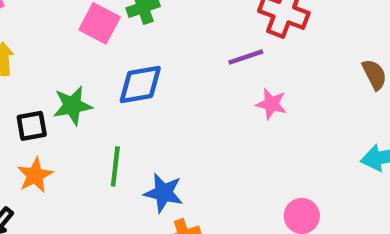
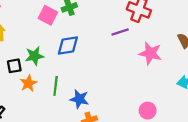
pink star: (271, 104) -> (150, 53), moved, size x1.5
orange star: (35, 175) -> (28, 83), moved

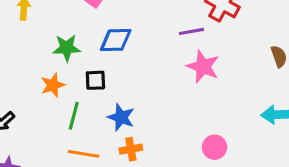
pink star: (150, 53) -> (203, 66), moved
black square: (14, 66) -> (95, 80), moved
green line: (56, 86) -> (74, 116), moved

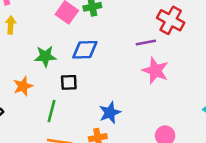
orange star: (53, 85) -> (23, 86), moved
blue star: (121, 117) -> (110, 113), moved, turned 30

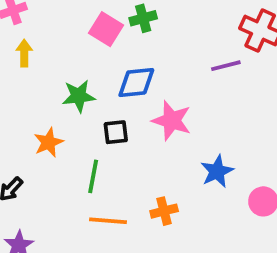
pink star: (155, 71) -> (172, 121), moved
blue star: (110, 113) -> (217, 171), moved

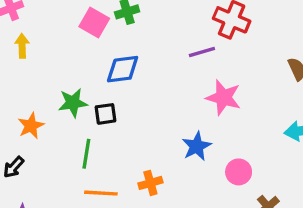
green star: (79, 96) -> (73, 103), moved
pink star: (172, 121) -> (223, 98), moved
orange star: (48, 142) -> (31, 126), moved

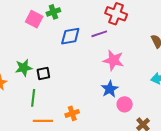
blue diamond: (123, 69) -> (70, 36), moved
blue star: (197, 146) -> (110, 89), moved

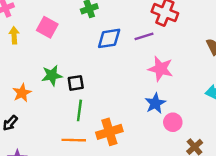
pink square: (34, 19) -> (47, 27), moved
green line: (33, 98) -> (79, 110), moved
orange cross: (72, 113) -> (109, 132), size x1.5

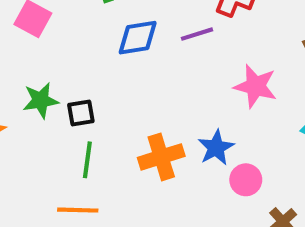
pink star: (160, 69) -> (255, 86), moved
orange cross: (109, 132) -> (161, 157), moved

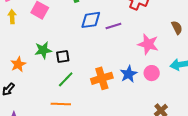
purple line: (197, 34) -> (113, 26), moved
green line: (87, 160) -> (66, 79), turned 36
pink circle: (246, 180) -> (152, 73), moved

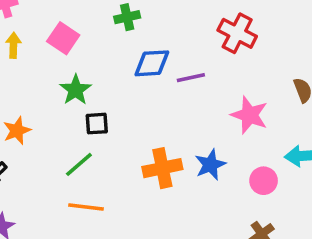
green star: (43, 50) -> (76, 90), moved, turned -30
pink circle: (152, 73) -> (264, 181), moved
green line: (66, 79) -> (79, 164), moved

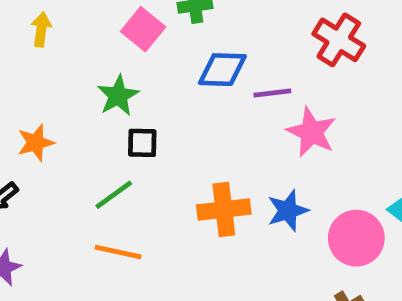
pink square: (63, 38) -> (143, 29), moved
pink star: (249, 115) -> (311, 132), moved
pink circle: (264, 181) -> (356, 238), size x1.5

